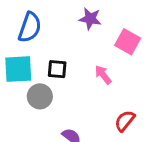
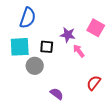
purple star: (90, 19) -> (68, 35), moved

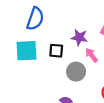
gray circle: (35, 66) -> (76, 72), moved

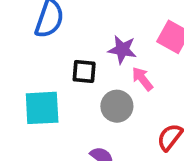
cyan square: (26, 51) -> (42, 108), moved

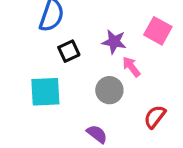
black square: (84, 71) -> (69, 51), moved, turned -30

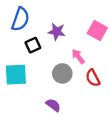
purple star: (114, 42) -> (57, 32), moved
red semicircle: (155, 117) -> (93, 78), moved, turned -66

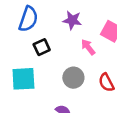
purple star: (57, 32) -> (72, 20), moved
pink arrow: (78, 56) -> (88, 47), moved

